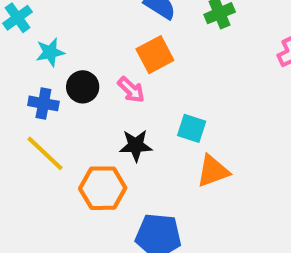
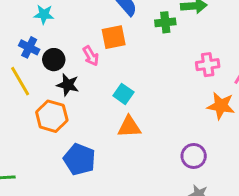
black circle: (83, 87) -> (54, 60), moved
black star: (136, 145) -> (68, 85), moved

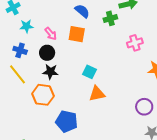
orange square: (114, 37) -> (77, 34), turned 30
pink arrow: (91, 56) -> (51, 34), moved
black circle: (54, 60) -> (47, 53), moved
pink cross: (208, 65) -> (135, 43), moved

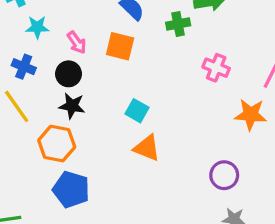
pink cross: (135, 43) -> (216, 68), turned 35
orange triangle: (97, 94) -> (147, 148), turned 30
blue pentagon: (67, 121) -> (71, 189), moved

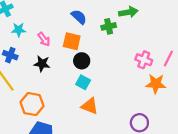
pink cross: (216, 68) -> (144, 60), moved
black circle: (69, 74) -> (82, 61), moved
black star: (72, 106) -> (42, 64), moved

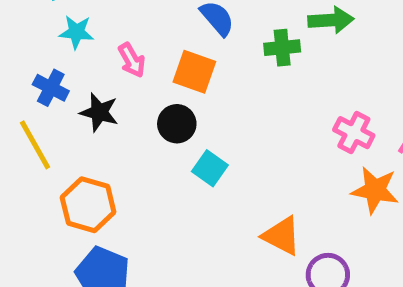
black circle: (82, 61) -> (177, 124), moved
black star: (42, 64) -> (99, 112), moved
orange triangle: (90, 106) -> (282, 236), moved

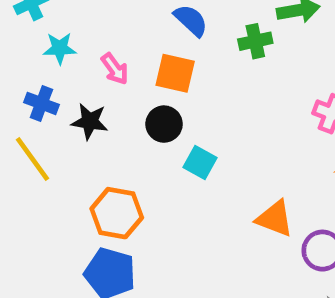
orange hexagon: (88, 205) -> (117, 213), moved

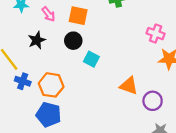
blue cross: (41, 103) -> (23, 81), moved
black star: (90, 121) -> (37, 40), turned -30

